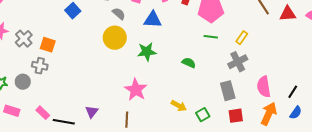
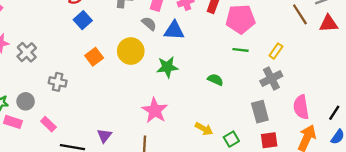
gray semicircle: (119, 14) -> (149, 24), moved
orange square: (48, 45) -> (94, 57), moved, turned 35
gray cross: (40, 66) -> (58, 82), moved
pink rectangle: (12, 111) -> (13, 122), moved
pink rectangle: (43, 113) -> (48, 124), moved

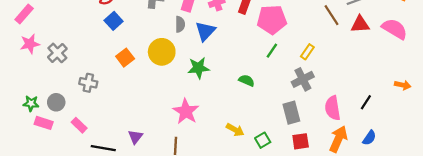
gray semicircle: (149, 24) -> (180, 24), turned 49
blue triangle: (174, 30) -> (205, 31), turned -50
green line: (241, 50) -> (272, 51), turned -63
black line: (334, 113) -> (366, 102), moved

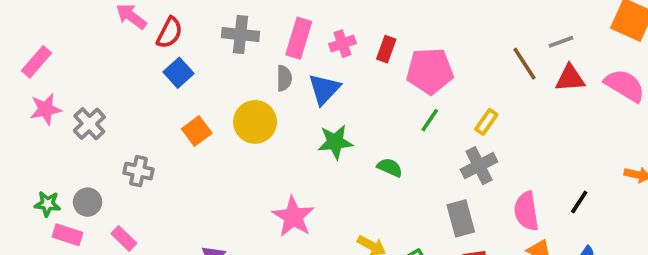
green star: (198, 68) -> (335, 142), moved

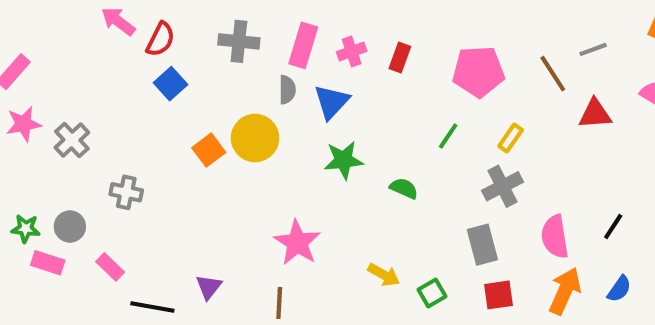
pink pentagon: (430, 71) -> (478, 72), moved
red triangle: (570, 78) -> (595, 114), moved
orange square: (197, 131) -> (209, 150), moved

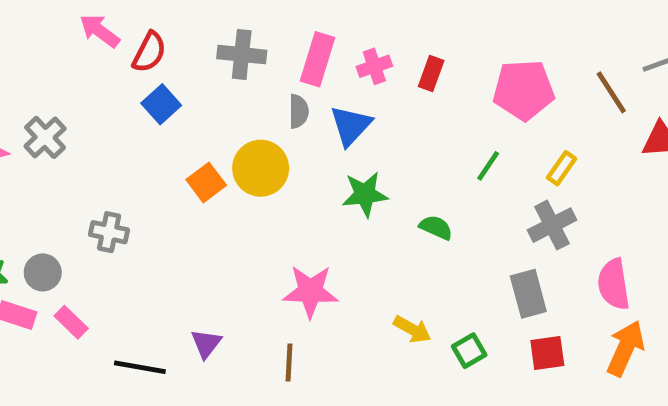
gray cross: (72, 140) -> (45, 137), moved
pink star: (297, 243) -> (310, 291), turned -30
pink rectangle: (110, 267) -> (71, 322), moved

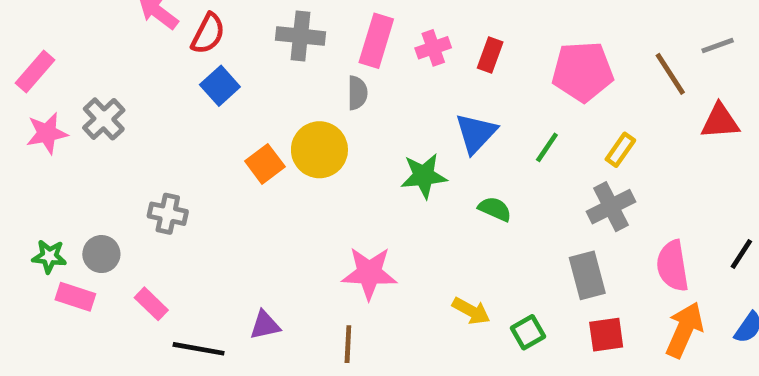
blue triangle: (351, 126) -> (476, 133), moved
pink rectangle: (71, 322) -> (151, 304), moved
purple triangle: (206, 344) -> (265, 325), turned 40

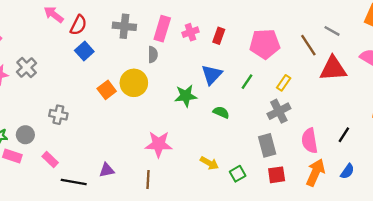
gray line: (718, 45) -> (332, 31), turned 49
red triangle: (720, 121) -> (333, 69), size x1.4

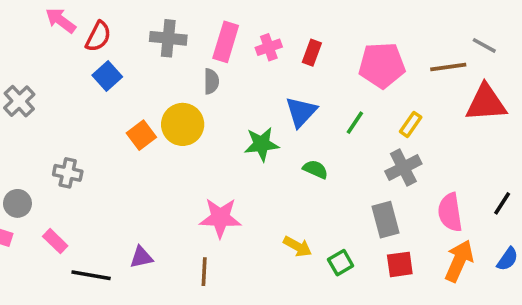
brown line: (308, 45) -> (448, 67), turned -65

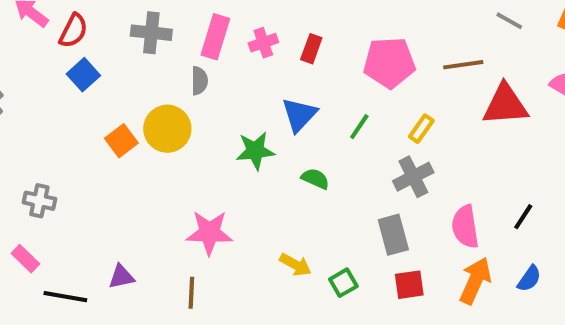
gray line: (484, 45) -> (509, 21), moved
gray cross: (68, 173) -> (39, 201), moved

